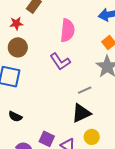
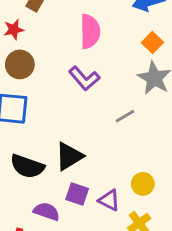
black triangle: (81, 113) -> (69, 156), moved
black semicircle: (15, 117) -> (27, 166), size x1.6

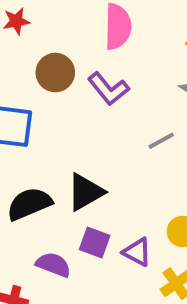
brown circle: (20, 64) -> (55, 73), moved
black semicircle: (27, 166) -> (29, 204), turned 136

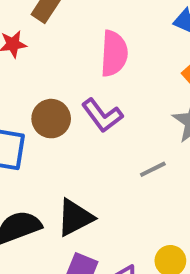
brown circle: (55, 73) -> (51, 119), moved

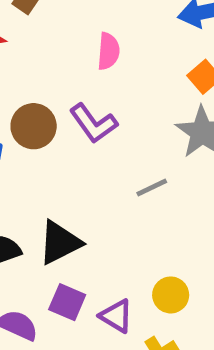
pink semicircle: (114, 54) -> (108, 51), size x0.7

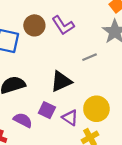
black triangle: (60, 243) -> (61, 81), moved
yellow circle: (171, 295) -> (96, 109), size x1.5

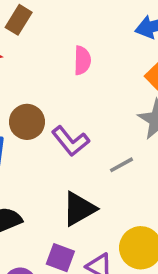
purple L-shape: (63, 25) -> (70, 141), moved

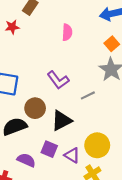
brown circle: (27, 122) -> (35, 108), moved

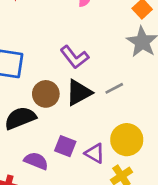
gray line: (88, 95) -> (114, 88), moved
black triangle: (62, 121) -> (79, 93), moved

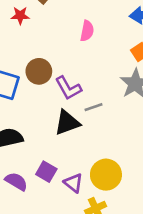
gray line: (114, 88) -> (93, 107), moved
brown circle: (46, 94) -> (39, 71), moved

